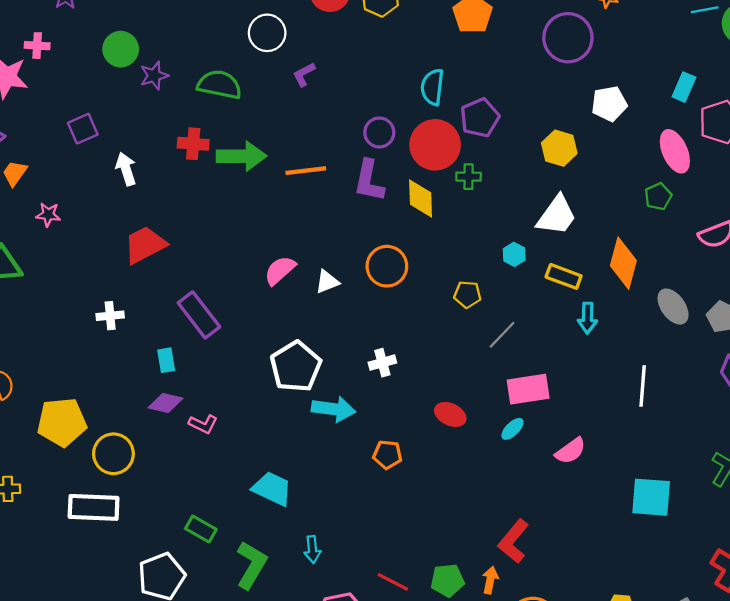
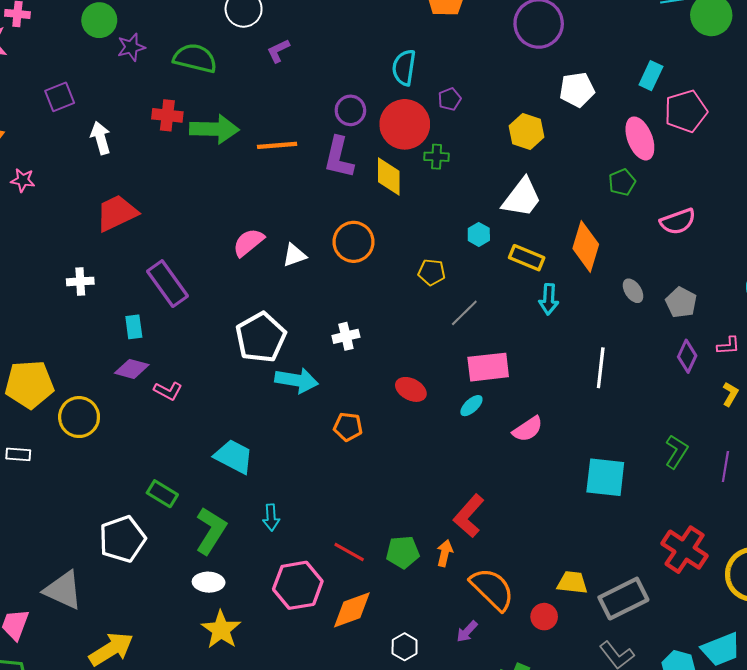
purple pentagon: (480, 118) -> (450, 99), size x0.6
gray ellipse: (673, 307) -> (633, 291), size x0.7
white rectangle: (94, 507) -> (18, 454), moved, size x0.5

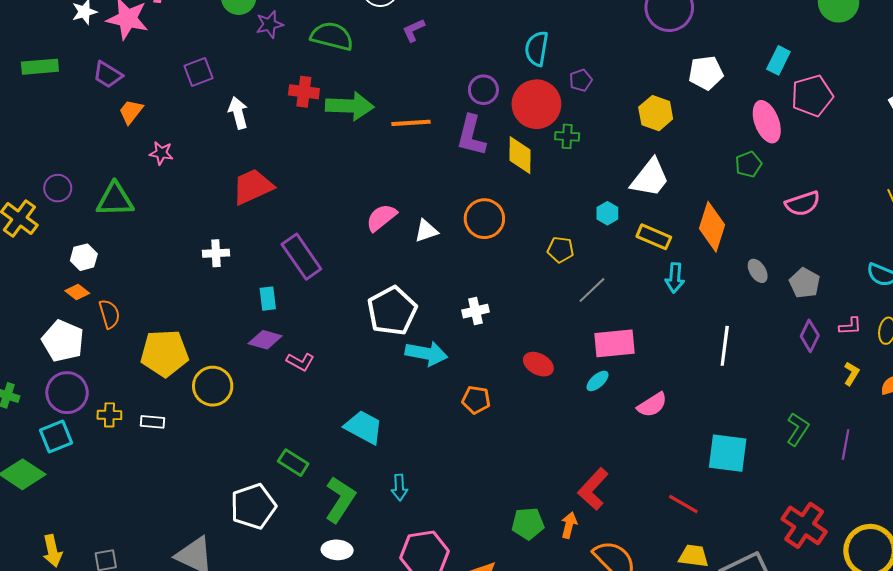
red line: (349, 552) -> (683, 504), moved

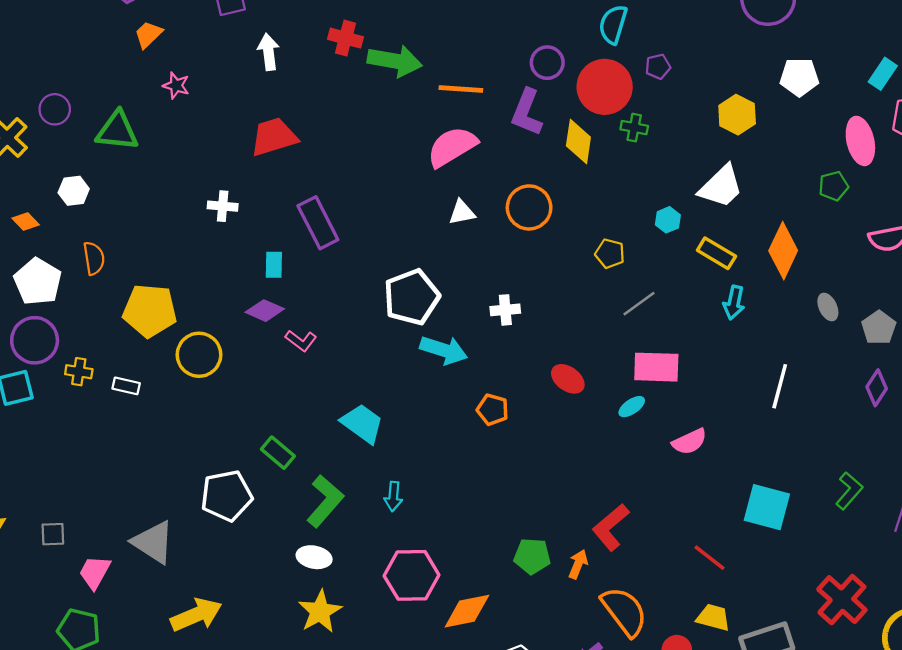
pink semicircle: (381, 218) -> (452, 147), moved, size x1.4
orange diamond: (77, 292) -> (26, 221), moved

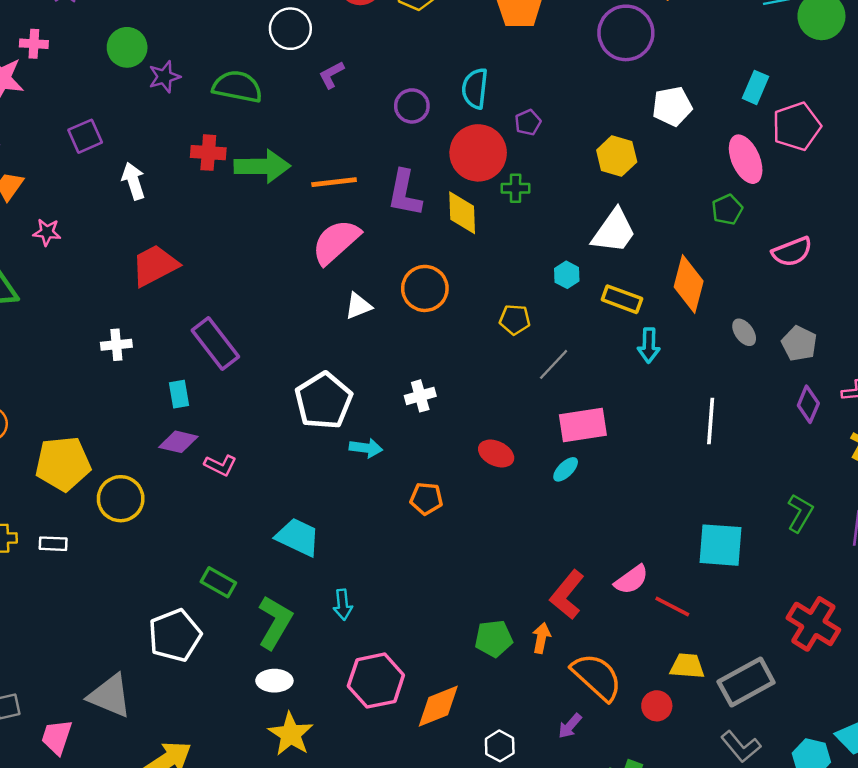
purple circle: (547, 63) -> (412, 106), moved
cyan arrow: (444, 350) -> (366, 448), size x0.7
pink semicircle: (690, 442) -> (631, 580), moved

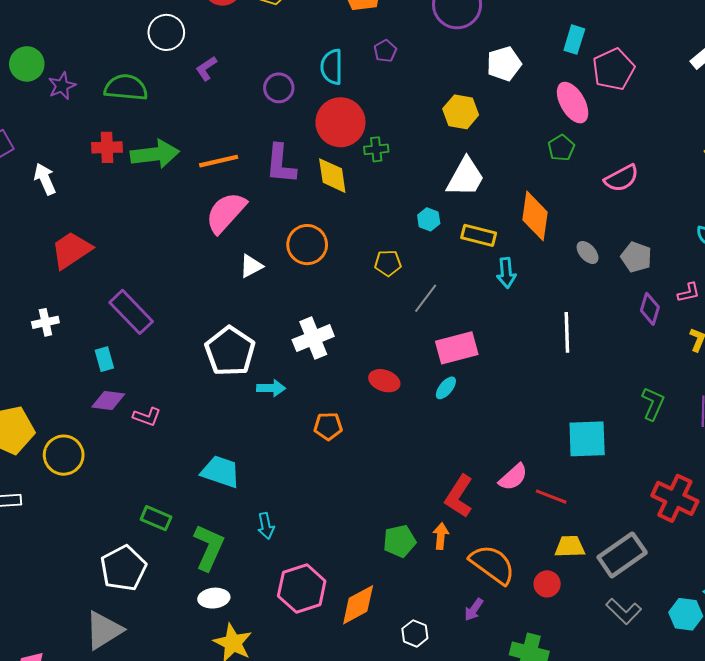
purple pentagon: (528, 122) -> (385, 51), moved
white cross: (420, 396) -> (313, 338), size x1.5
gray triangle: (110, 696) -> (104, 630), moved, turned -48

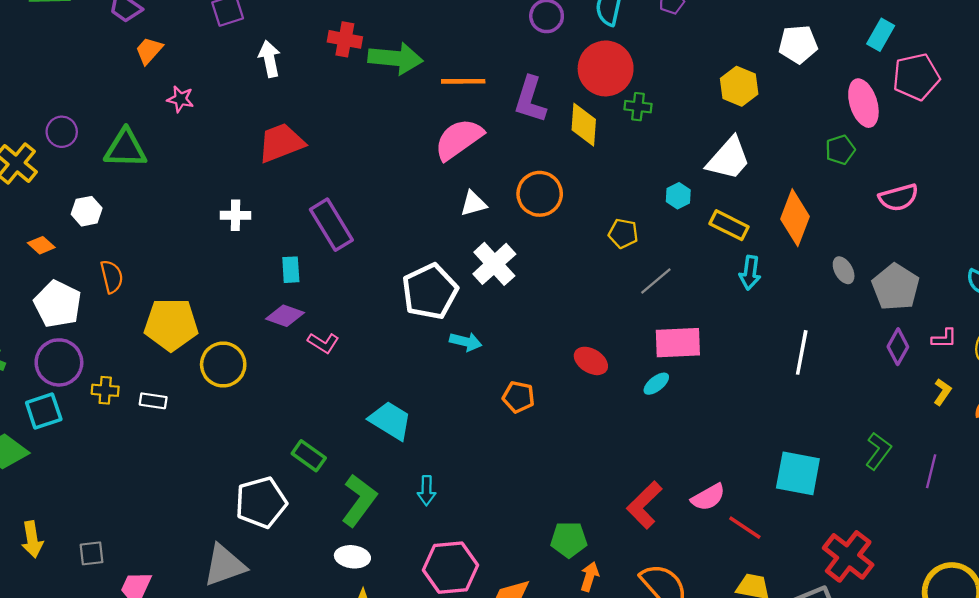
gray pentagon: (636, 257) -> (896, 287), size x1.4
white cross: (313, 338) -> (494, 264), moved, turned -33
red cross: (675, 498) -> (848, 556), moved
orange arrow: (441, 536) -> (590, 577), moved

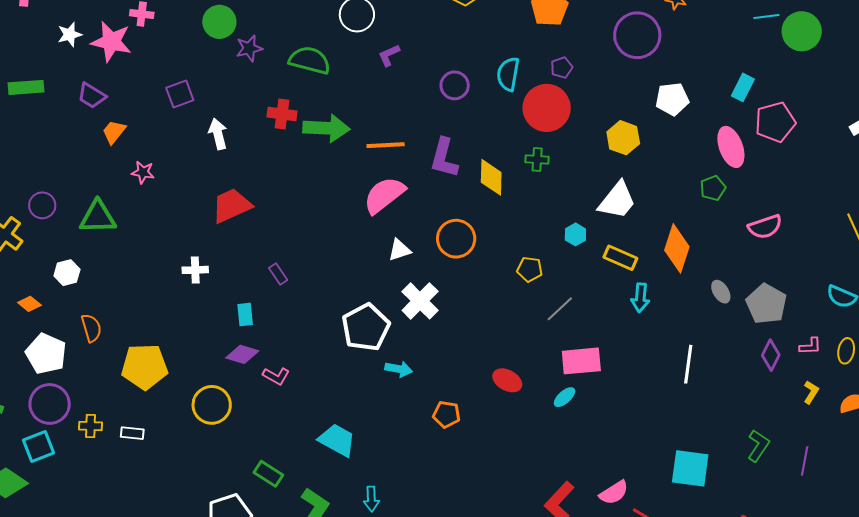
red circle: (606, 68) -> (547, 108), moved
purple rectangle: (331, 225) -> (278, 274), size x0.5
yellow circle: (223, 365) -> (212, 405), moved

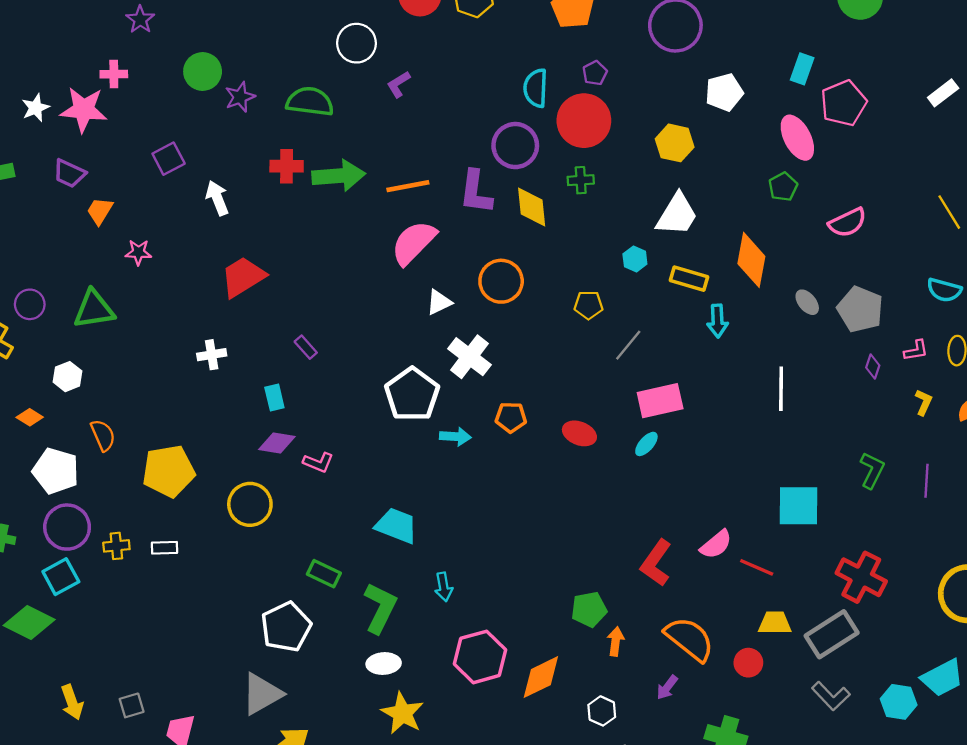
purple circle: (455, 85) -> (515, 146), moved, size x1.4
purple diamond: (771, 355) -> (873, 366), size x0.7
orange pentagon: (447, 414) -> (511, 417), moved

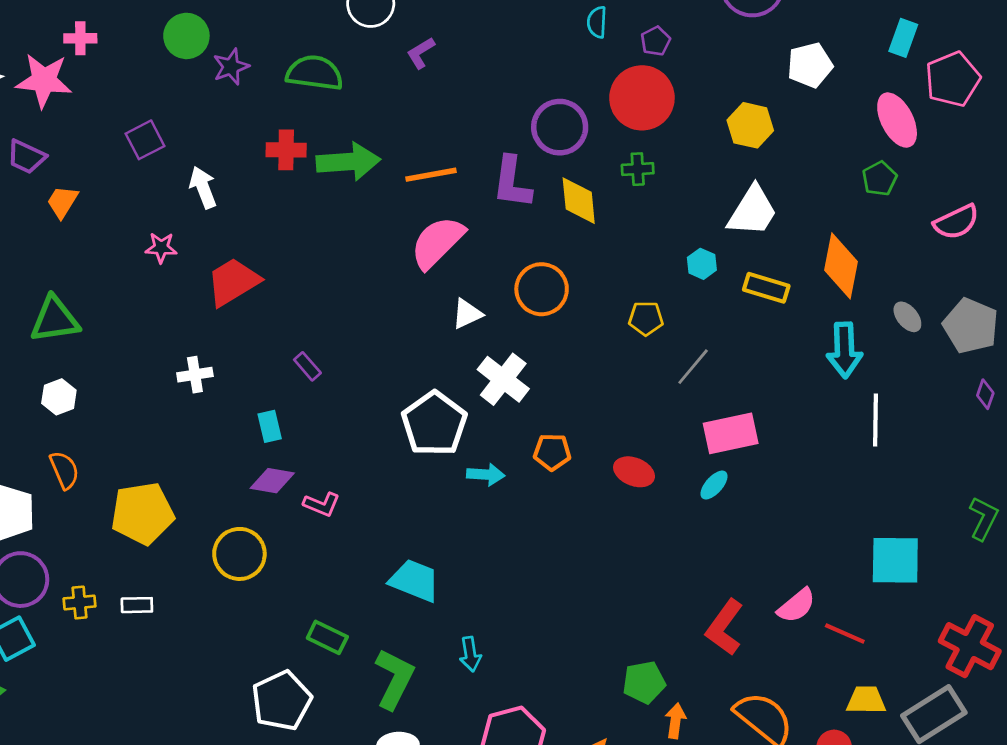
cyan semicircle: (536, 88) -> (597, 22), moved, size x0.7
pink star: (138, 252) -> (161, 248), moved
cyan arrow: (717, 321) -> (844, 350), moved, size x1.4
white hexagon: (67, 377) -> (59, 397), moved

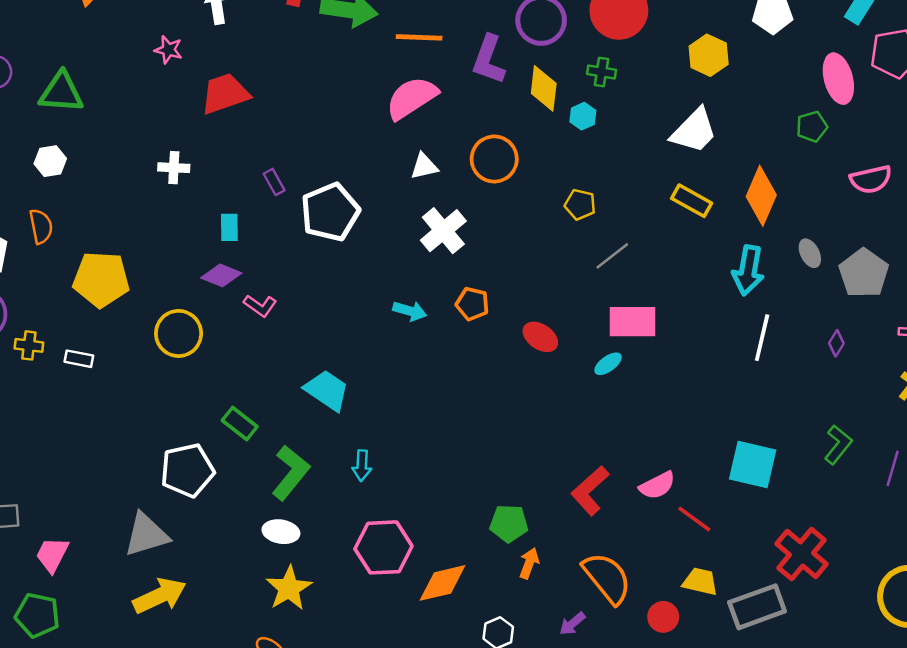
cyan hexagon: (702, 264) -> (583, 116), moved
purple diamond: (985, 394) -> (836, 343), moved
white pentagon: (434, 424) -> (330, 212), moved

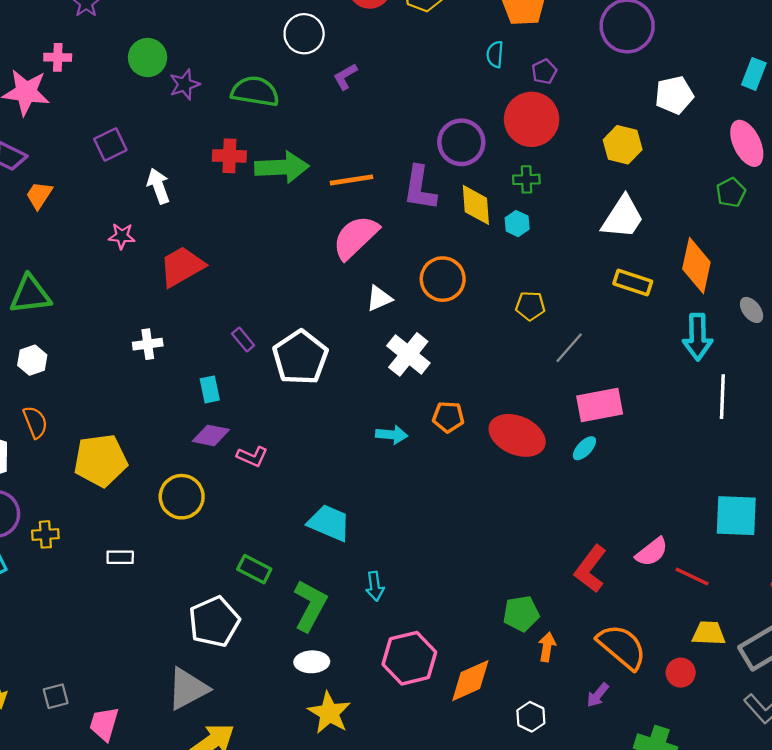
red ellipse: (540, 337) -> (517, 435), size x1.6
white rectangle: (79, 359) -> (120, 557), moved

